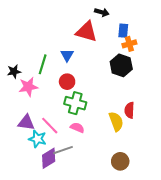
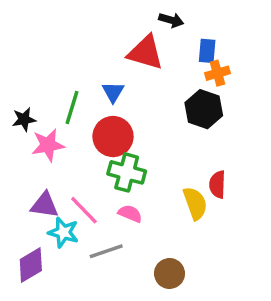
red circle: (67, 82) -> (113, 137), size x1.5
purple diamond: (49, 158) -> (31, 265), moved
brown circle: (120, 161) -> (170, 273), moved

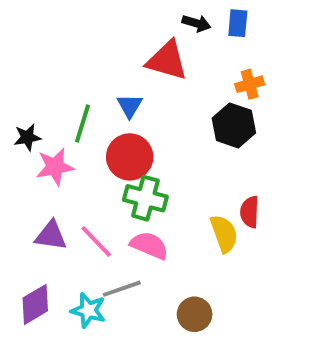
blue rectangle: (207, 51) -> (238, 23), moved
pink semicircle: (130, 214) -> (149, 245), size x1.4
cyan star: (63, 232) -> (88, 310), moved

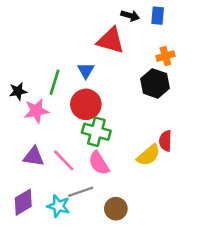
yellow semicircle: (224, 234) -> (148, 155), turned 70
pink semicircle: (149, 245) -> (99, 163), turned -145
brown circle: (195, 314) -> (116, 209), moved

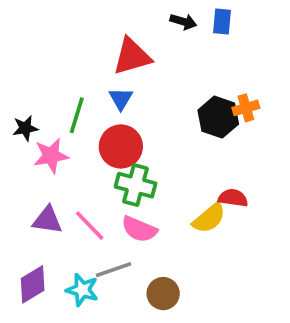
red triangle: (111, 40) -> (132, 56), moved, turned -32
orange cross: (165, 56) -> (246, 108), moved
red semicircle: (165, 141) -> (233, 198), turned 96
pink semicircle: (99, 163) -> (139, 229), turned -35

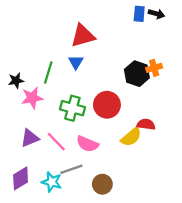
black arrow: (183, 21) -> (156, 14), moved
red circle: (121, 146) -> (107, 105), moved
green cross: (136, 185) -> (72, 108), moved
purple triangle: (47, 220) -> (30, 138), turned -30

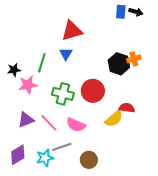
cyan star: (52, 182) -> (45, 158), turned -30

